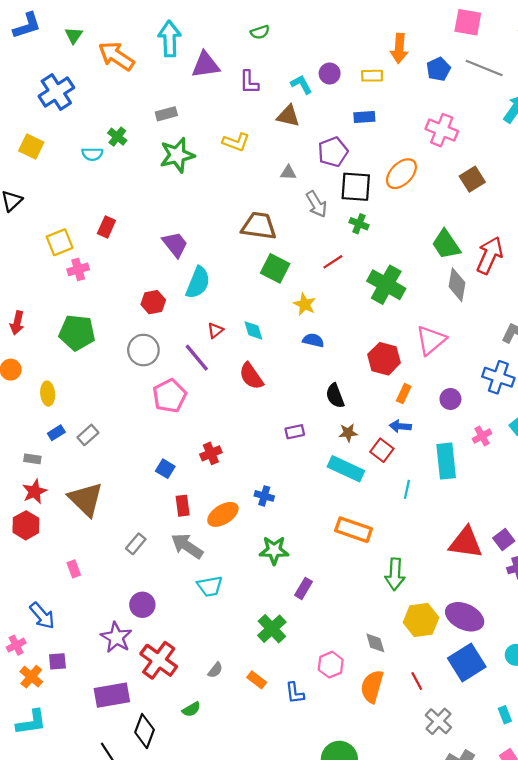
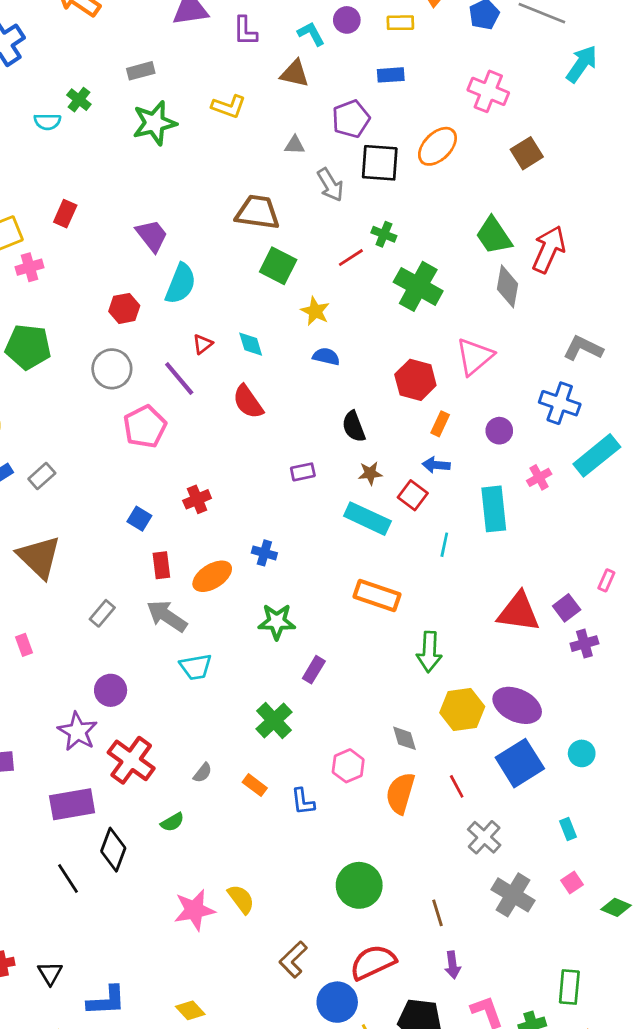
green cross: (359, 224) -> (384, 234), moved

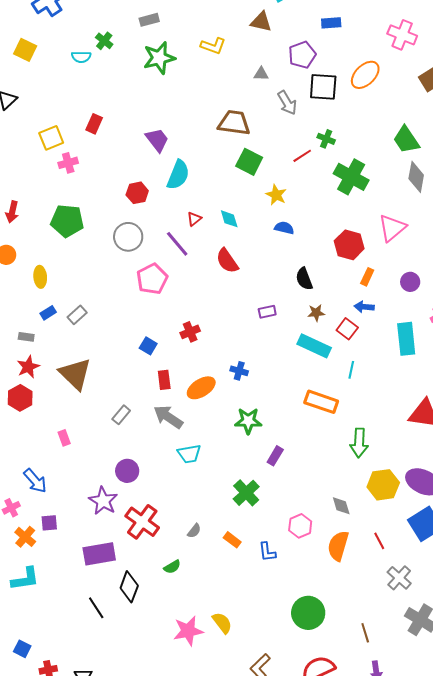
cyan line: (444, 545) -> (351, 370), moved

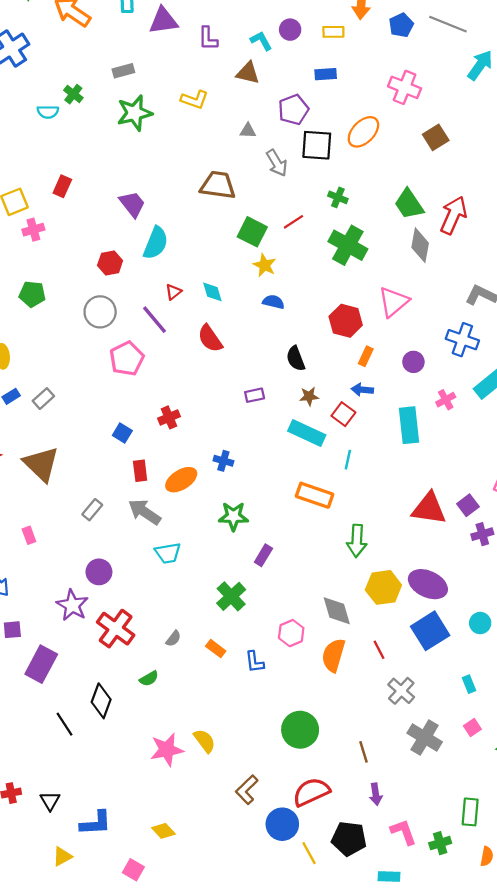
green cross: (326, 139) -> (338, 197), moved
green square: (249, 162) -> (252, 232), moved
green pentagon: (67, 221) -> (32, 294), size x0.7
gray diamond: (341, 506) -> (337, 611), size x1.4
purple rectangle: (99, 554) -> (41, 664), moved, turned -52

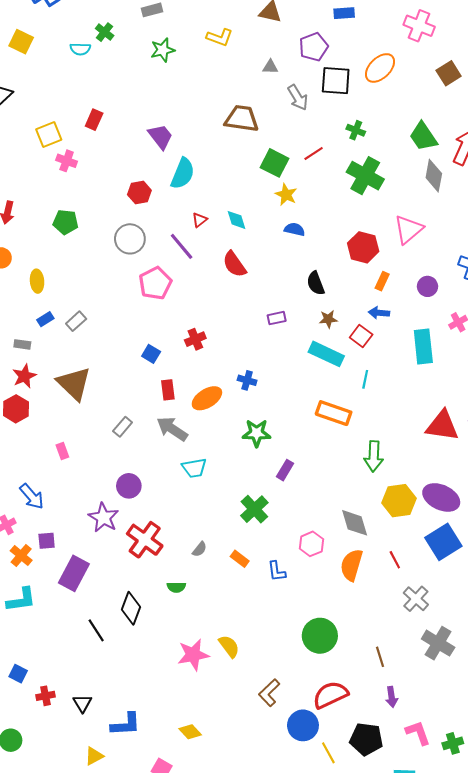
green star: (135, 113) -> (163, 50), size x0.7
pink cross: (33, 230) -> (67, 161), turned 36
green semicircle: (149, 679) -> (176, 587), turned 30

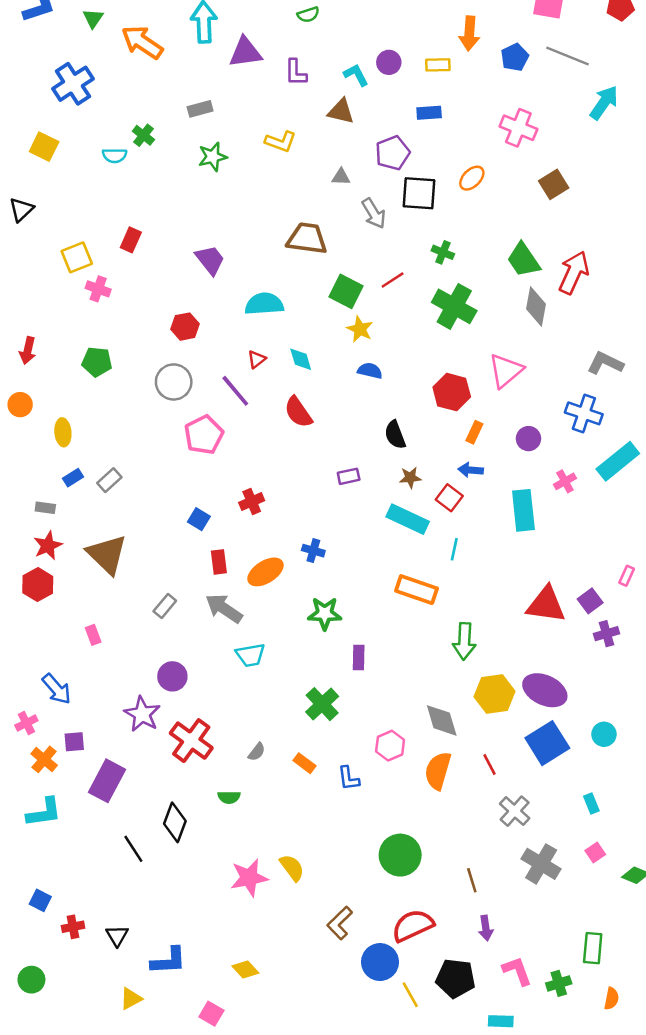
orange ellipse: (380, 68) -> (472, 178), size x0.7
cyan semicircle: (183, 173) -> (264, 304), moved, turned -116
purple rectangle: (285, 470) -> (359, 658), turned -30

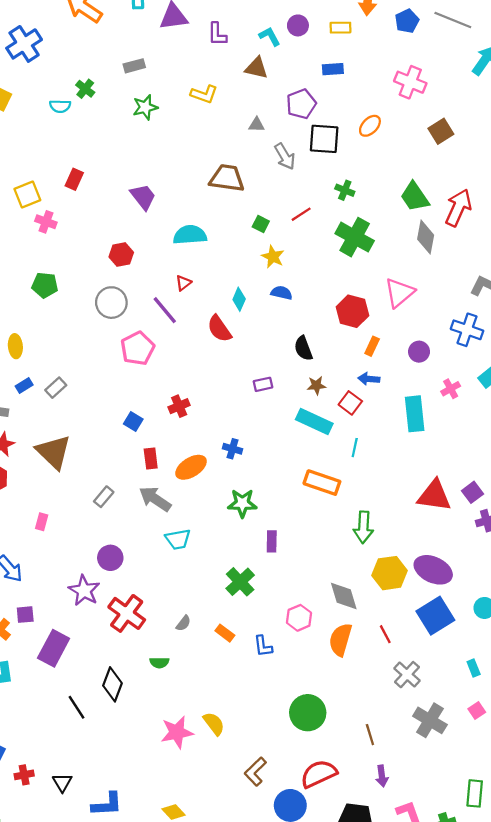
green square: (346, 291) -> (261, 224), size x0.6
cyan diamond: (301, 359) -> (239, 299), moved, turned 40
pink rectangle: (93, 635) -> (42, 522), turned 35

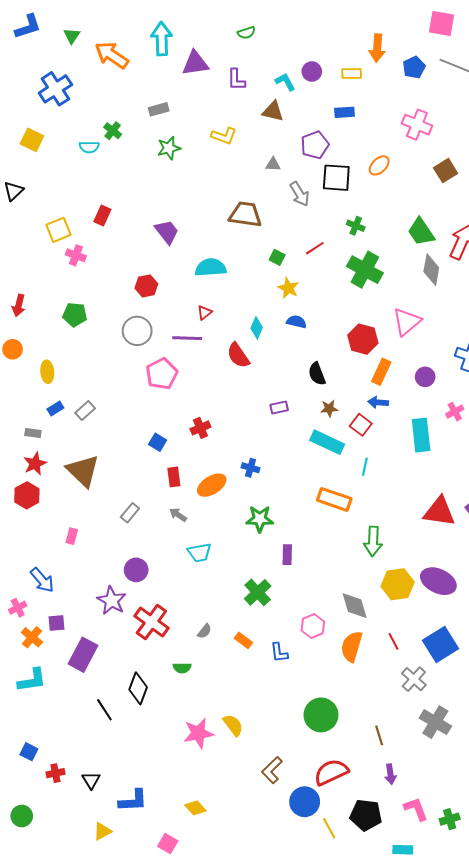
purple line: (165, 310) -> (187, 338), turned -48
orange rectangle: (372, 346) -> (381, 372), size x1.4
gray arrow: (155, 499) -> (178, 515), size x0.6
blue square: (435, 616) -> (440, 644), moved

